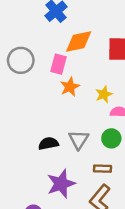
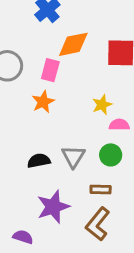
orange star: (70, 87) -> (43, 102), moved

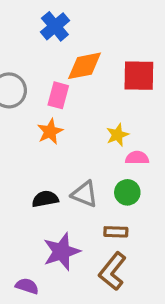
gray triangle: (73, 156) -> (85, 194), turned -40

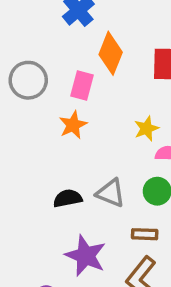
orange diamond: (85, 66) -> (111, 53), turned -57
purple star: (62, 252) -> (86, 256), turned -30

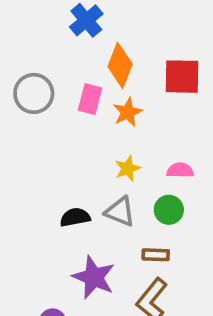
orange star: (73, 125) -> (128, 112), moved
yellow star: (146, 129) -> (128, 169), moved

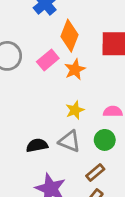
pink rectangle: (90, 99) -> (48, 60), turned 35
brown rectangle: (156, 255) -> (95, 172), turned -42

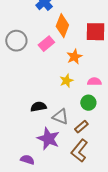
orange star: (75, 69) -> (74, 57), moved
gray triangle: (70, 141) -> (60, 117), moved

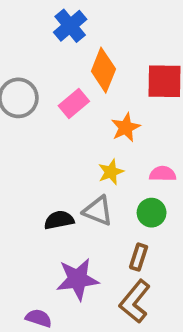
gray triangle: (60, 117) -> (98, 211), moved
brown rectangle: (81, 127) -> (139, 257), turned -32
purple star: (48, 139) -> (78, 279), turned -30

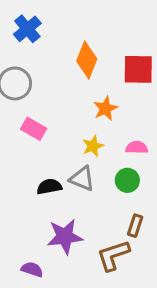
blue cross: (70, 26) -> (27, 29), moved
pink rectangle: (74, 103) -> (34, 129), moved, turned 70
brown rectangle: (139, 257) -> (135, 226), moved
brown L-shape: (135, 301) -> (113, 255), turned 33

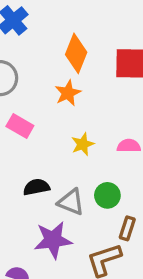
orange star: (105, 108) -> (68, 93), moved
gray triangle: (82, 179) -> (71, 202), moved
green circle: (127, 180) -> (107, 195), moved

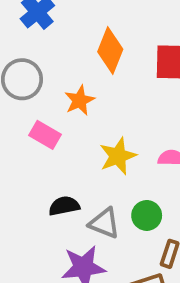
orange star: (68, 93) -> (80, 100), moved
yellow star: (83, 144) -> (118, 156), size x1.4

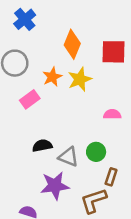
pink rectangle: (45, 135) -> (30, 99), turned -66
yellow star: (118, 156) -> (80, 79), moved

